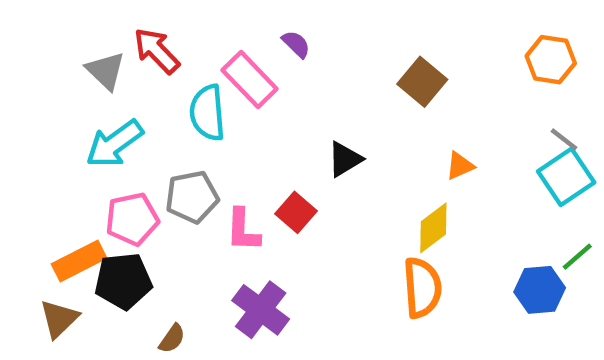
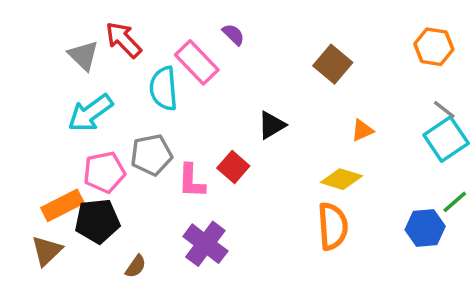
yellow diamond: (433, 228) -> (341, 179), turned 54

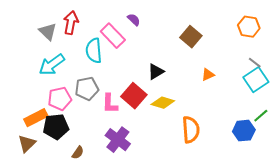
red arrow: (123, 40) -> (71, 23), turned 55
red square: (233, 167) -> (134, 96), size x1.4
yellow diamond: (341, 179) -> (163, 103), moved

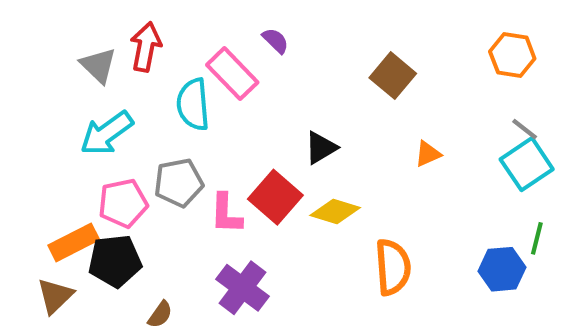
green line: (261, 116) -> (537, 238), turned -35

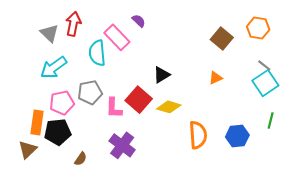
brown square: (393, 76) -> (222, 38), moved
orange rectangle: (74, 242) -> (37, 123), turned -55
blue hexagon: (502, 269) -> (237, 136), moved

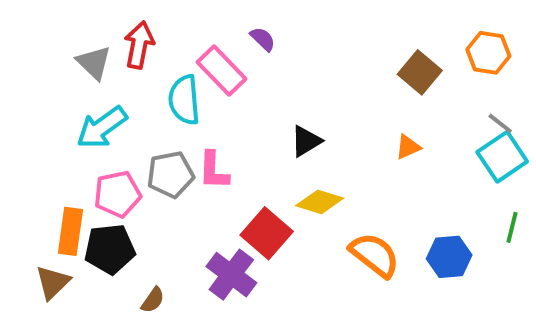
red square: (139, 100) -> (267, 233), moved
pink L-shape: (114, 108) -> (214, 171), moved
orange semicircle: (198, 135) -> (375, 255), turned -48

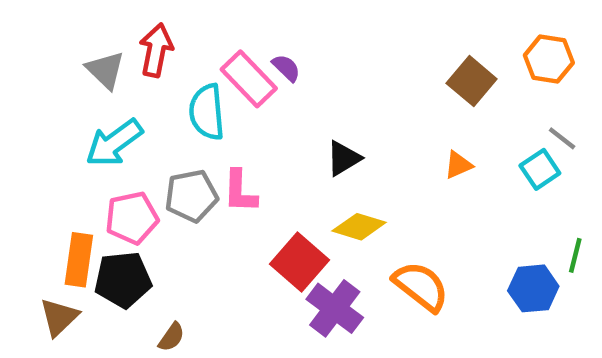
purple semicircle: (263, 39) -> (286, 68), moved
cyan square: (502, 157) -> (540, 169), moved, size x0.7
blue hexagon: (449, 257) -> (533, 288), moved
purple cross: (231, 275) -> (335, 308), moved

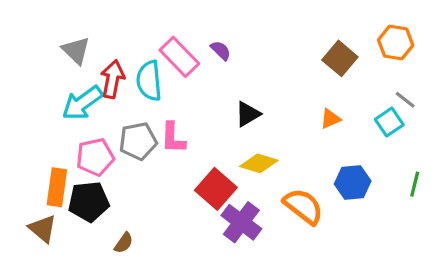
red arrow: (156, 50) -> (113, 79), moved
purple semicircle: (286, 68) -> (221, 50), moved
blue hexagon: (533, 288) -> (353, 182), moved
brown triangle: (59, 317) -> (43, 229), turned -36

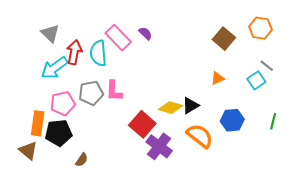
black triangle: (248, 114) -> (190, 106), moved

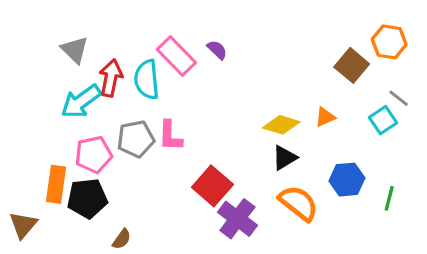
brown square: (224, 39) -> (352, 65), moved
yellow diamond: (171, 108) -> (281, 125), moved
green line: (273, 121) -> (389, 198), moved
brown triangle: (28, 151) -> (23, 225), moved, turned 30

